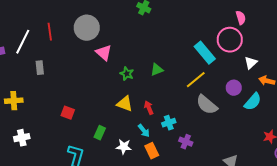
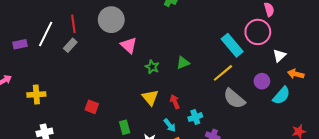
gray rectangle: (40, 68) -> (70, 45), moved, turned 48
yellow triangle: (125, 104) -> (150, 98), turned 30
green rectangle: (100, 133) -> (125, 127), turned -40

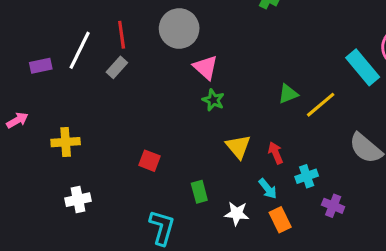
green star: (152, 67) -> (213, 100), moved
yellow line: (223, 73) -> (321, 105), moved

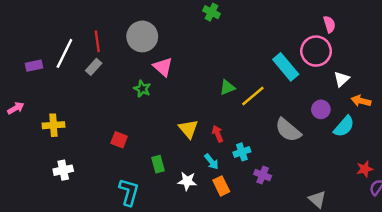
green star: (213, 100) -> (142, 89), moved

